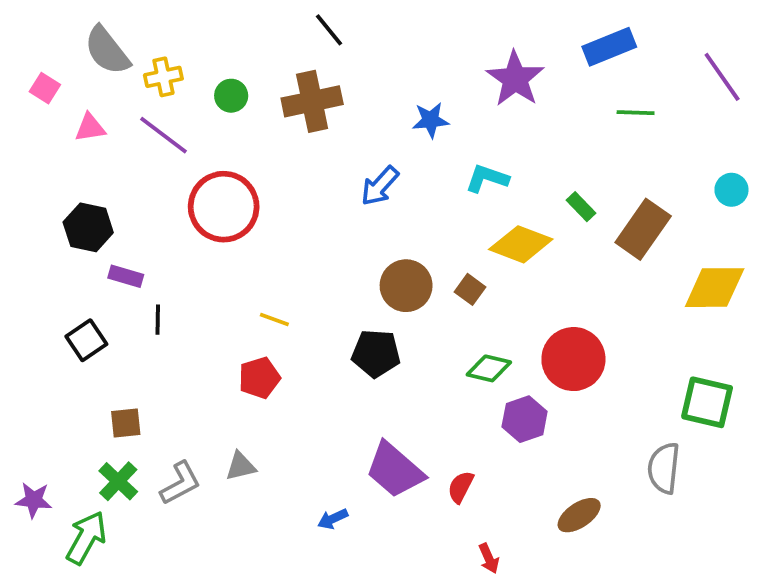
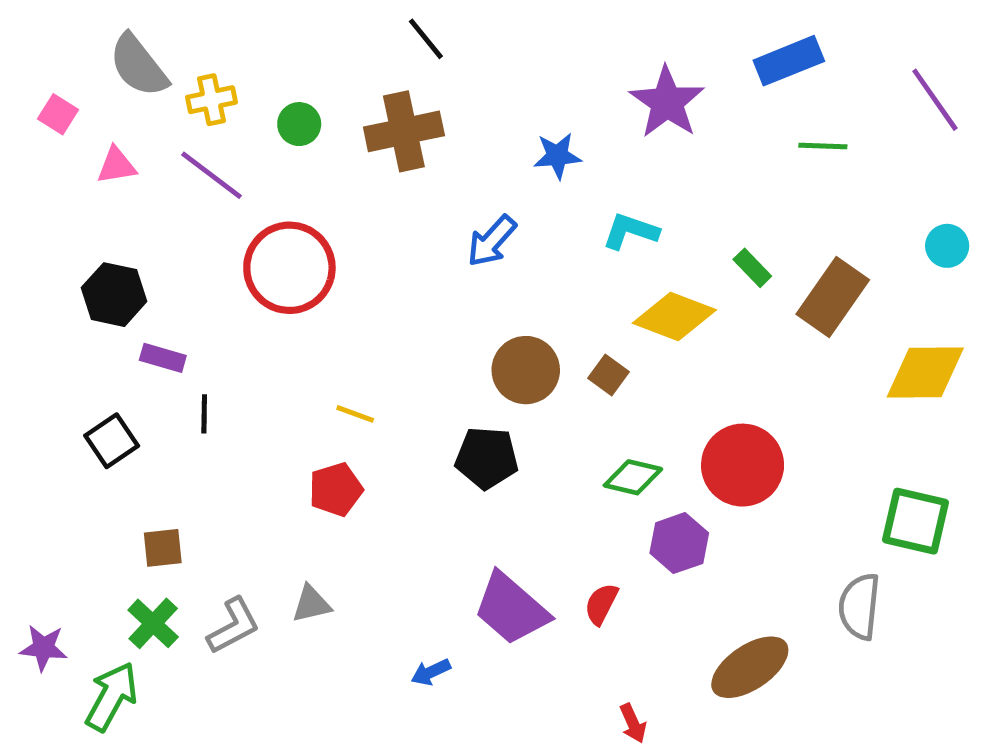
red semicircle: (461, 487) -> (601, 604), moved
brown ellipse: (579, 515) -> (750, 667), size x1.4

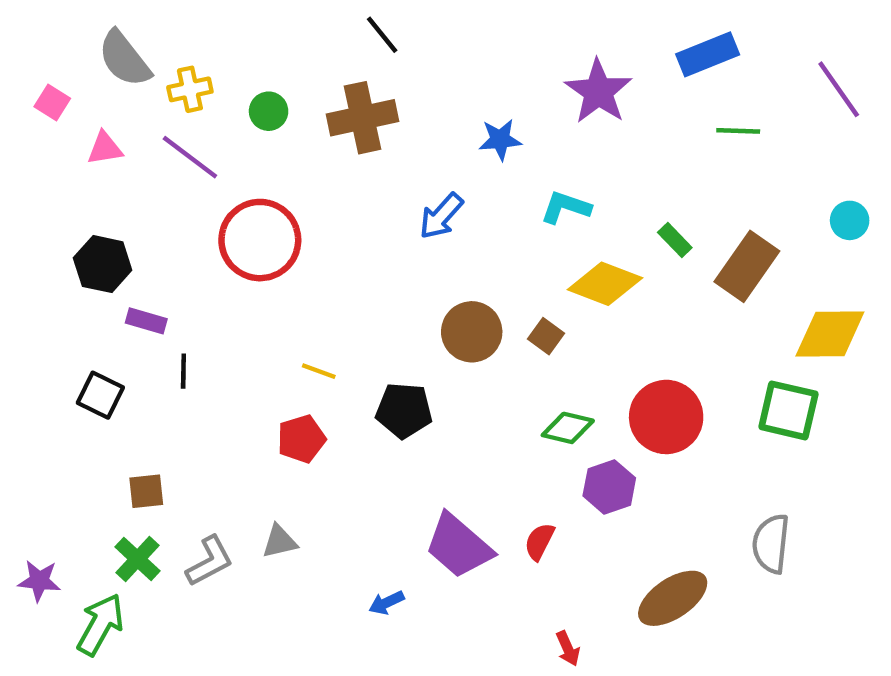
black square: (112, 441) -> (100, 395), turned -30
black pentagon: (487, 458) -> (404, 410), moved
green square: (915, 521) -> (788, 410), moved

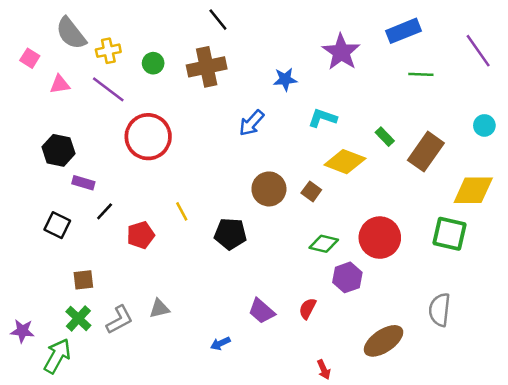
black line: (183, 371) -> (105, 211), turned 42
yellow line: (319, 371) -> (182, 211), turned 42
red pentagon: (301, 439) -> (141, 235), moved
purple trapezoid: (459, 546) -> (261, 311), size x0.7

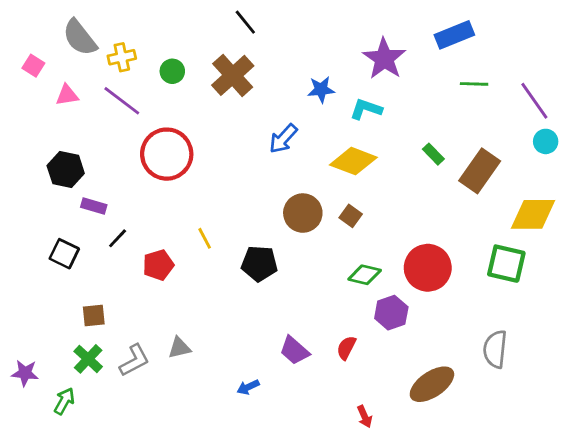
purple line: (478, 51) -> (534, 101), moved
brown cross: (207, 67) -> (233, 75), turned -30
cyan L-shape: (322, 118) -> (366, 109), moved
yellow diamond: (345, 162) -> (353, 161), moved
green arrow: (57, 356) -> (64, 401), size x0.7

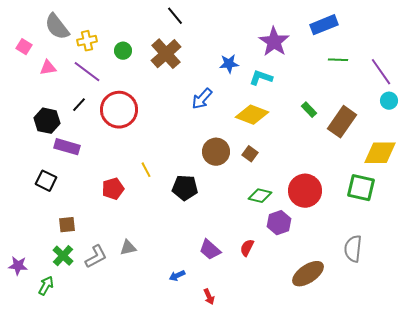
purple rectangle: (94, 206) -> (67, 147), size x1.4
black line: (118, 238) -> (79, 105), moved
red arrow: (365, 417) -> (209, 297), moved

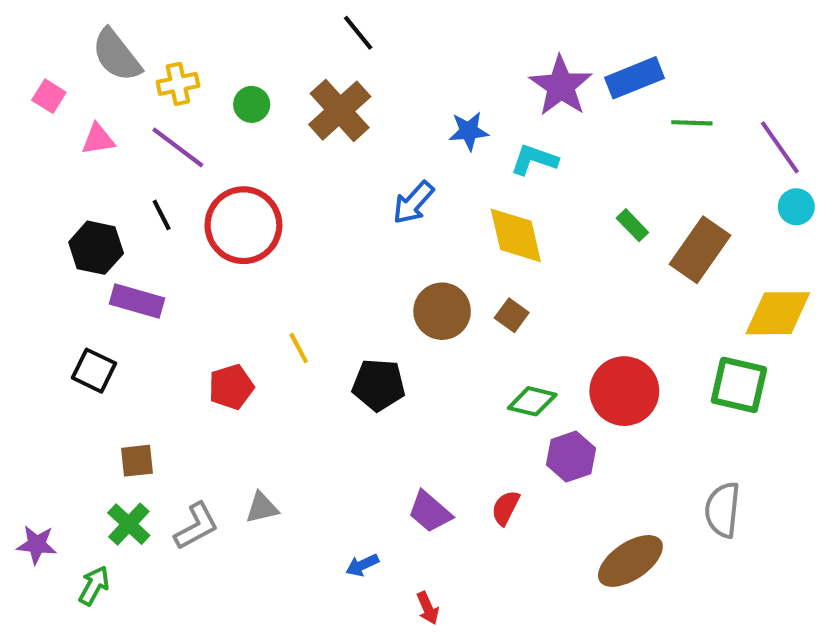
blue rectangle: (324, 25) -> (635, 78), moved
black line: (79, 105) -> (162, 215), turned -70
yellow diamond: (252, 115) -> (516, 235), turned 56

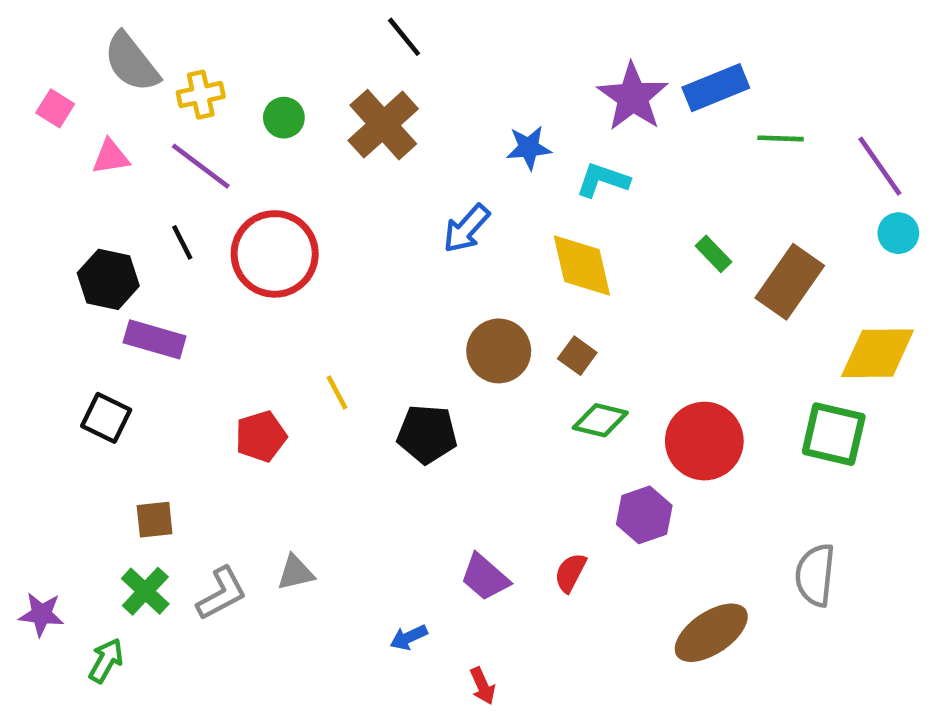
green diamond: (532, 401) -> (600, 420), moved

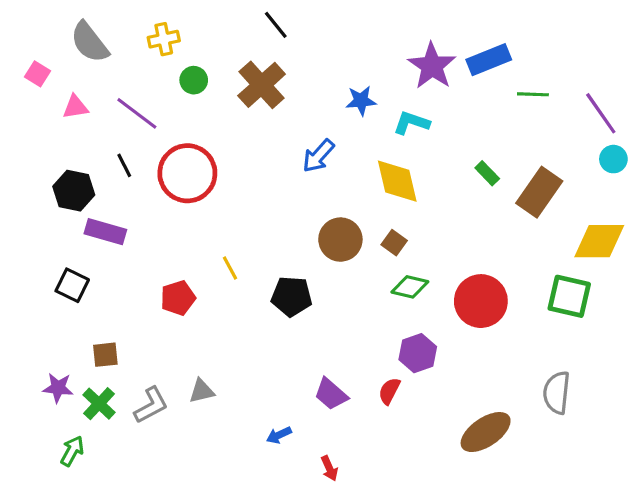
yellow cross: (201, 95) -> (164, 39), moved
purple hexagon: (644, 515) -> (418, 353), moved
purple star: (41, 614) -> (58, 388), moved

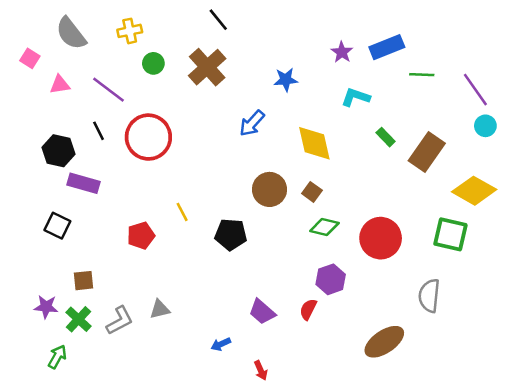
purple star: (432, 66) -> (342, 52), size x0.6
cyan L-shape: (411, 123) -> (356, 97), moved
yellow diamond: (599, 241) -> (474, 191), turned 30
gray semicircle: (557, 393) -> (429, 296), moved

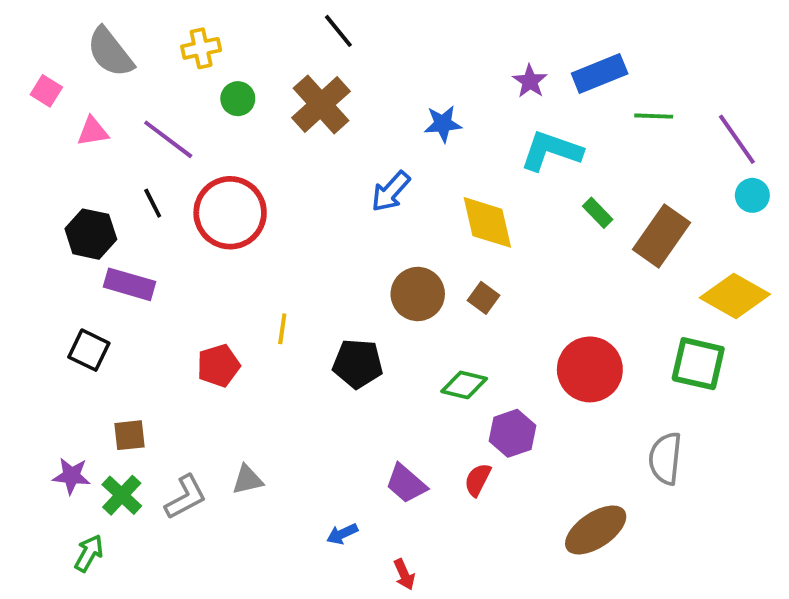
cyan L-shape: (356, 97) -> (551, 151), size x1.4
yellow line: (182, 212) -> (282, 329), turned 36
green diamond: (324, 227) -> (464, 385), moved

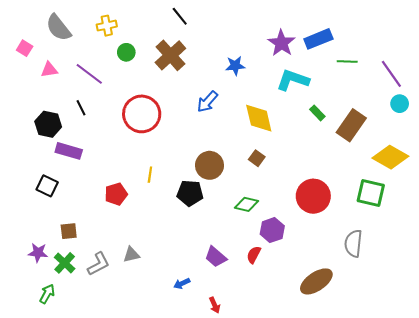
purple star: (530, 81) -> (281, 43), size x1.5
red circle: (230, 213) -> (142, 114), moved
brown circle: (418, 294) -> (210, 165), moved

